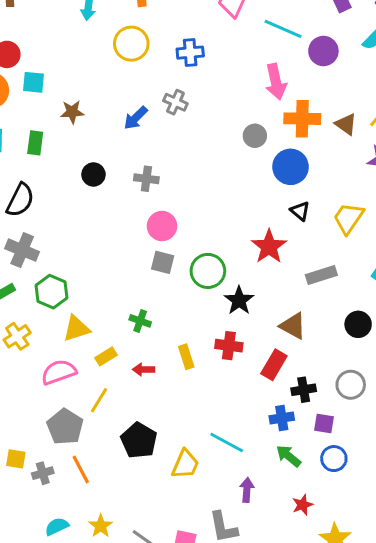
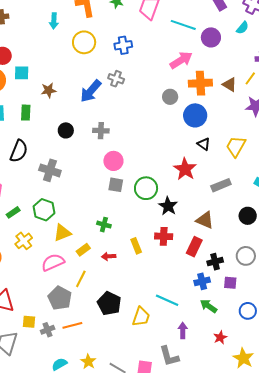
pink arrow: (276, 82) -> (181, 60), turned -105
blue arrow: (136, 118) -> (91, 91), size x1.4
gray cross: (22, 250) -> (50, 170), moved
blue circle: (334, 459) -> (248, 311), moved
orange line: (81, 469) -> (72, 325), turned -72

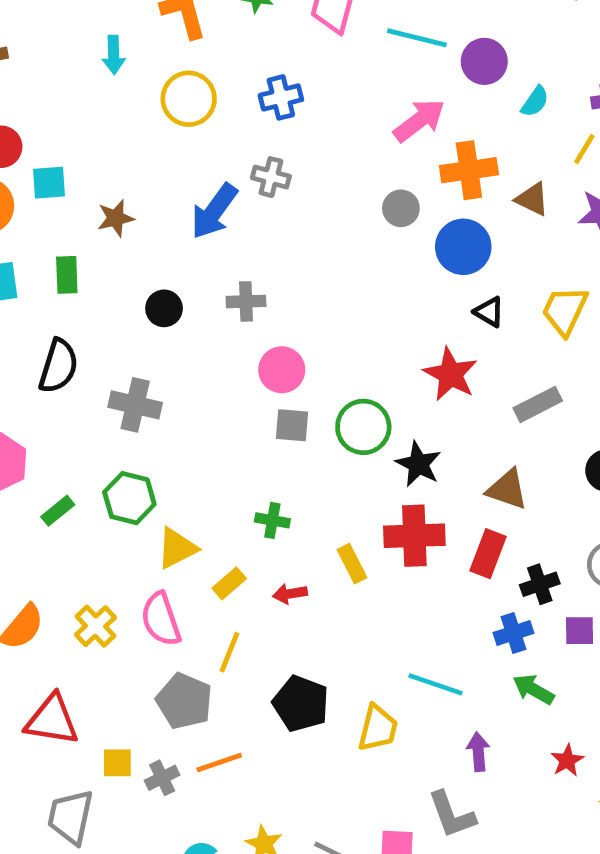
cyan semicircle: (242, 28) -> (535, 102), moved
brown triangle: (230, 85) -> (532, 199), moved
red cross: (164, 236) -> (414, 536), size x1.4
yellow cross: (24, 241) -> (96, 626), moved
pink semicircle: (53, 262) -> (161, 619), turned -80

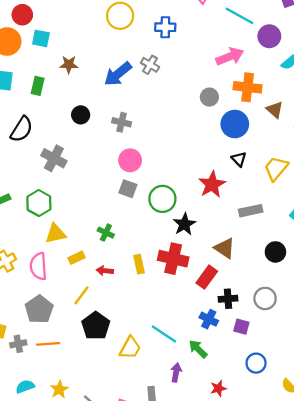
blue cross: (513, 633) -> (209, 319), turned 30
yellow line: (230, 652) -> (81, 295), moved
green arrow: (533, 689) -> (198, 349), moved

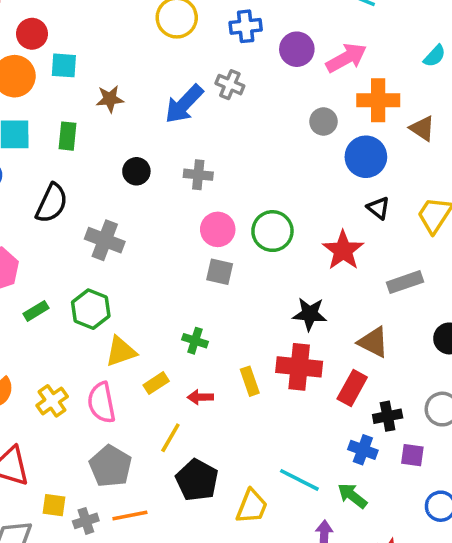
purple circle: (269, 36) -> (297, 49), moved
green circle: (162, 199) -> (272, 231), moved
black star: (184, 224) -> (310, 314), turned -30

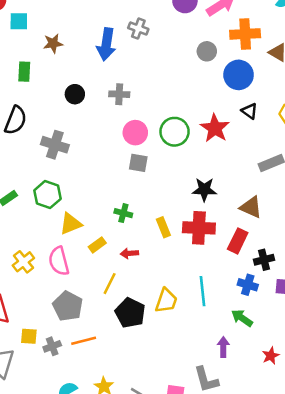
blue arrow: (184, 104) -> (106, 44), turned -32
red star: (343, 250) -> (215, 128), moved
yellow rectangle: (250, 381) -> (163, 227), moved
cyan line: (299, 480) -> (202, 291), moved, turned 60
yellow trapezoid: (252, 507) -> (166, 301), moved

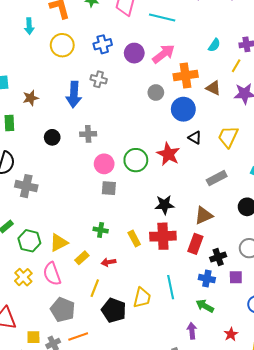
gray cross: (55, 145) -> (26, 186), moved
green hexagon: (48, 195) -> (29, 241), moved
brown triangle: (251, 207) -> (204, 215), turned -42

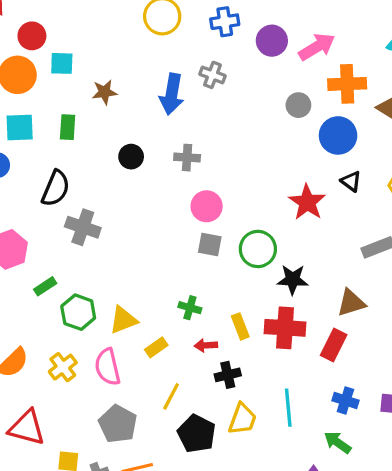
green circle: (136, 160) -> (258, 249), moved
black cross: (218, 257) -> (228, 375), moved
red arrow: (109, 262) -> (206, 345), moved

